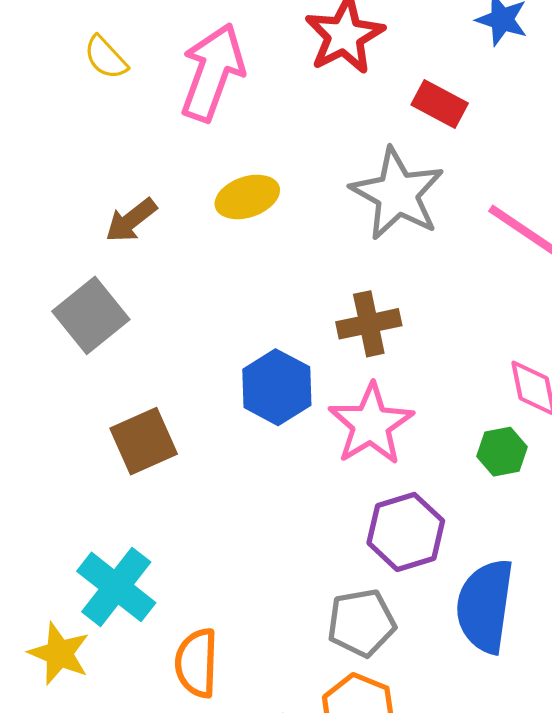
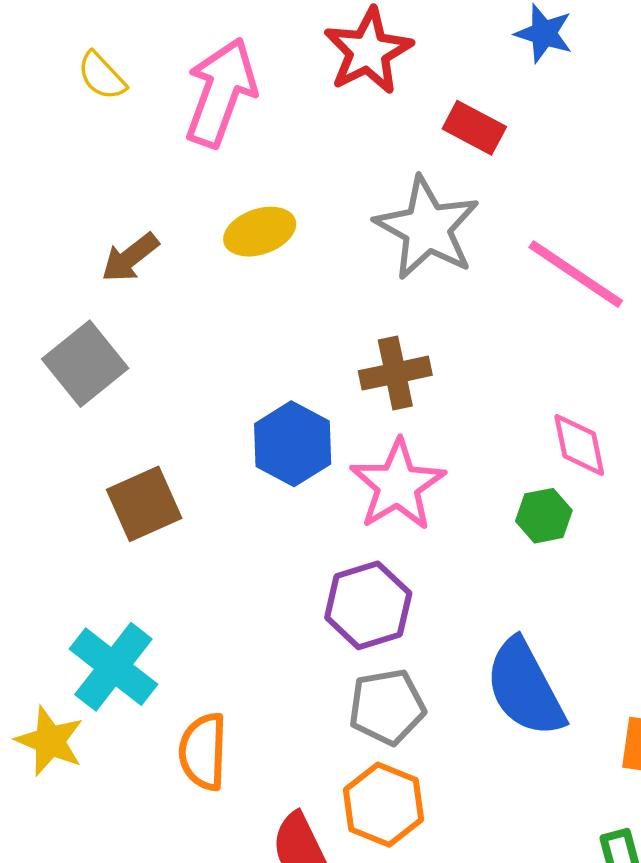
purple hexagon: (406, 532) -> (368, 605), moved
blue semicircle: (485, 606) -> (525, 688), turned -36

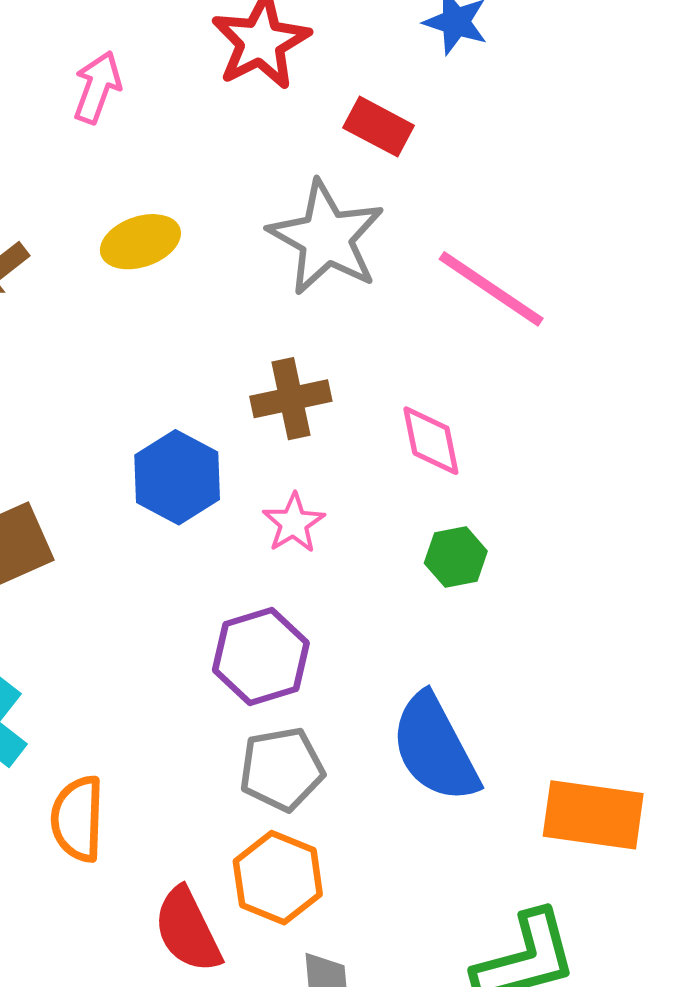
pink arrow: (221, 92) -> (97, 87), size x0.6
pink diamond: (579, 445) -> (431, 441), moved
pink star: (398, 485) -> (294, 523), size x0.6

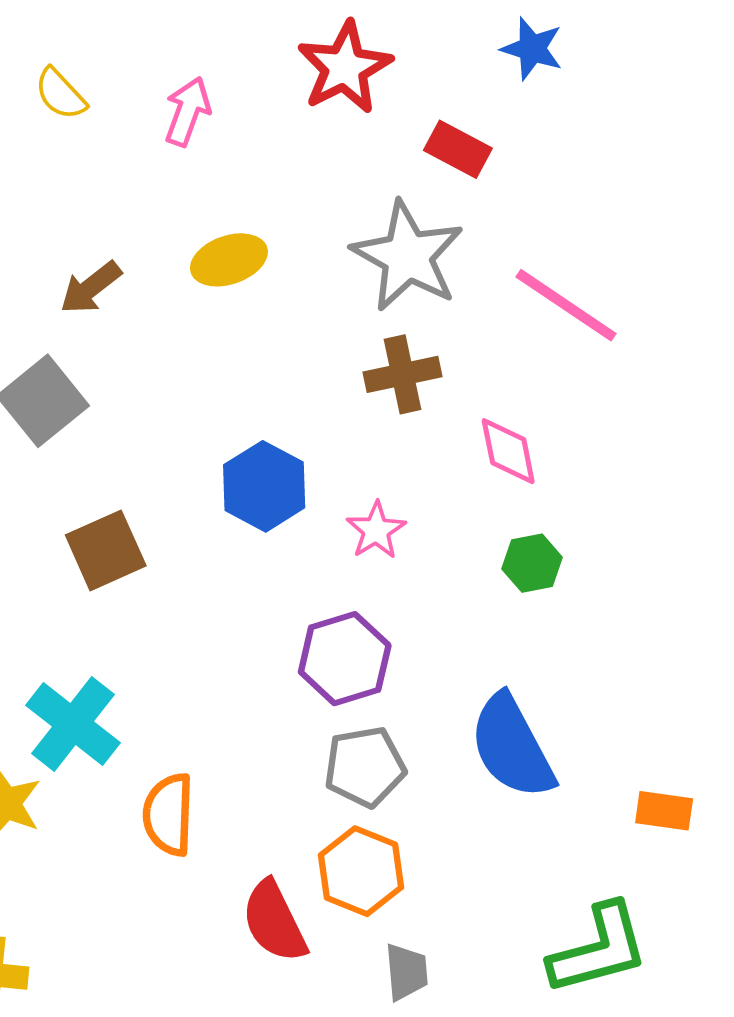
brown cross: (291, 399) -> (403, 374), moved
orange rectangle: (593, 815) -> (664, 811), size x0.6

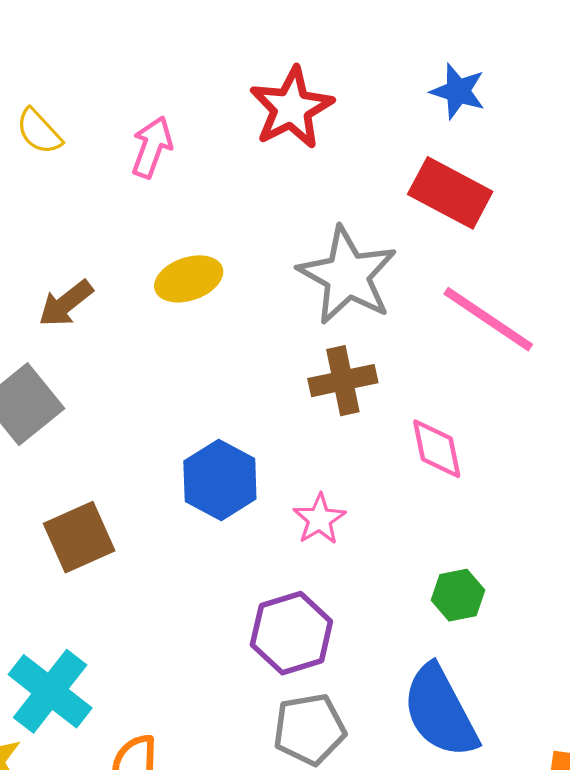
red rectangle: (458, 149) -> (450, 193), moved, size x1.4
green hexagon: (532, 563) -> (458, 595), moved

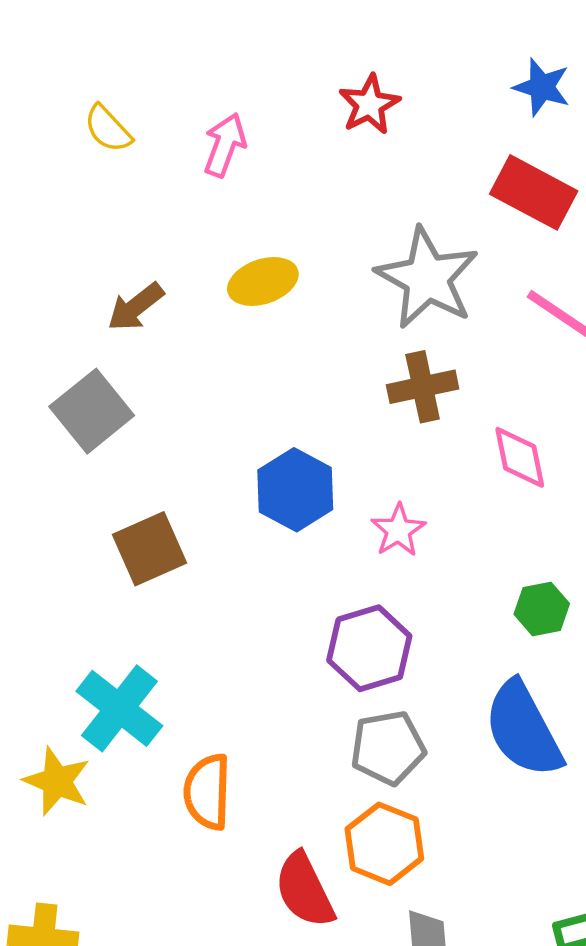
red star: (291, 108) -> (369, 104), size x0.7

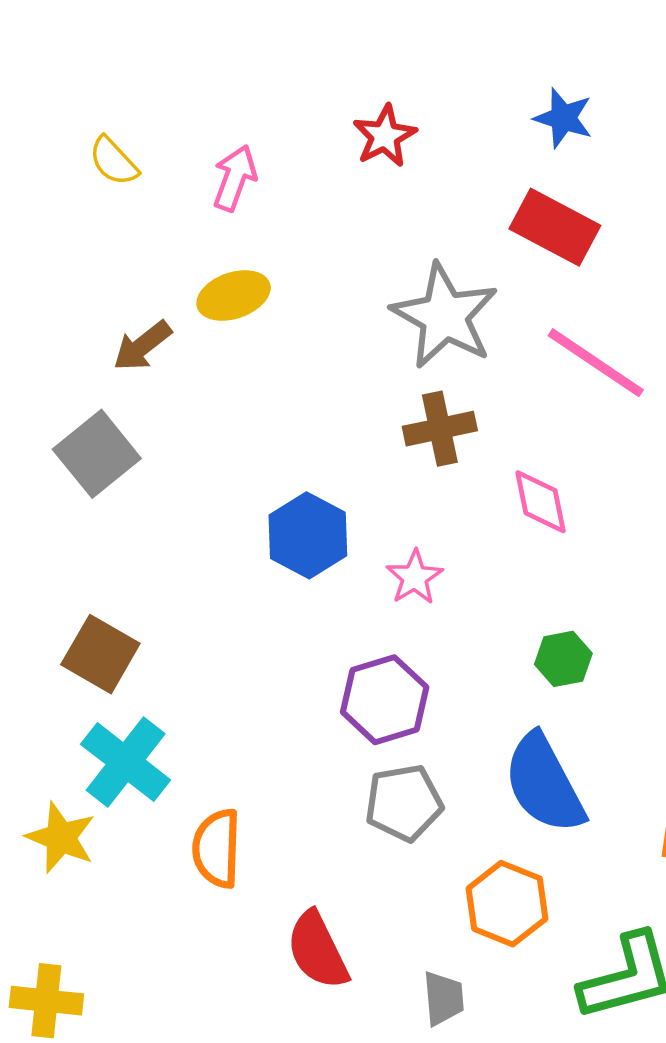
yellow ellipse: (263, 281) -> (234, 295), moved
brown square: (150, 549) -> (100, 654), moved, turned -36
orange hexagon: (384, 844) -> (507, 904), moved

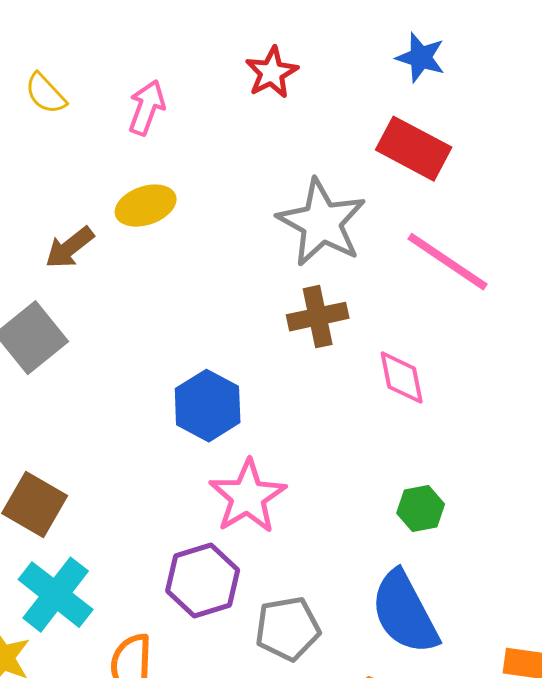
pink star: (415, 577) -> (248, 497), moved, size x1.6
purple hexagon: (385, 700) -> (203, 581), moved

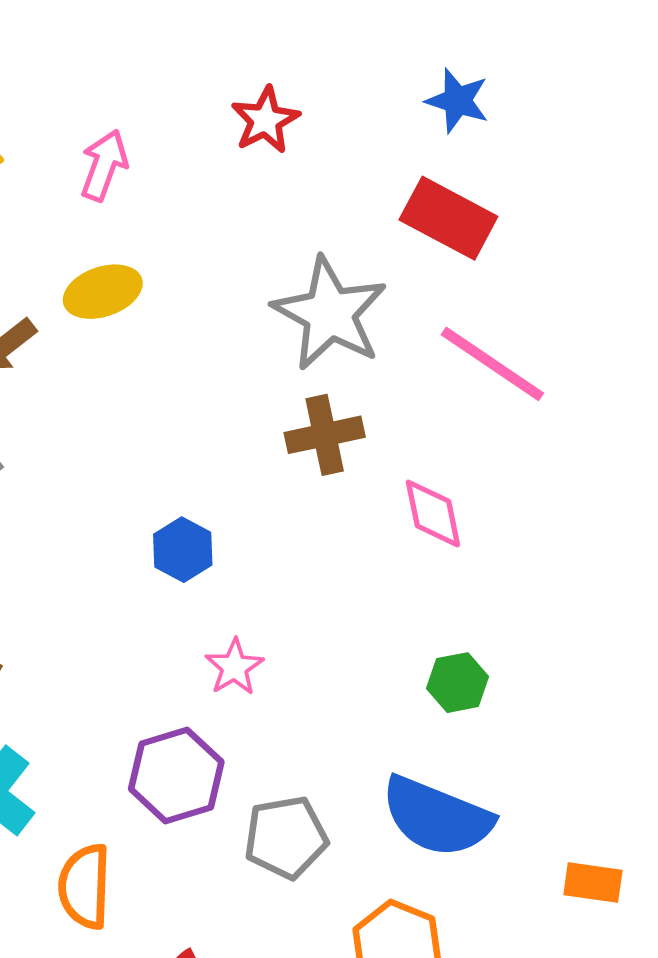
blue hexagon: (208, 406) -> (183, 550), size x0.7
pink star: (248, 497) -> (234, 667), size x0.6
blue semicircle: (405, 613) -> (437, 817), turned -40

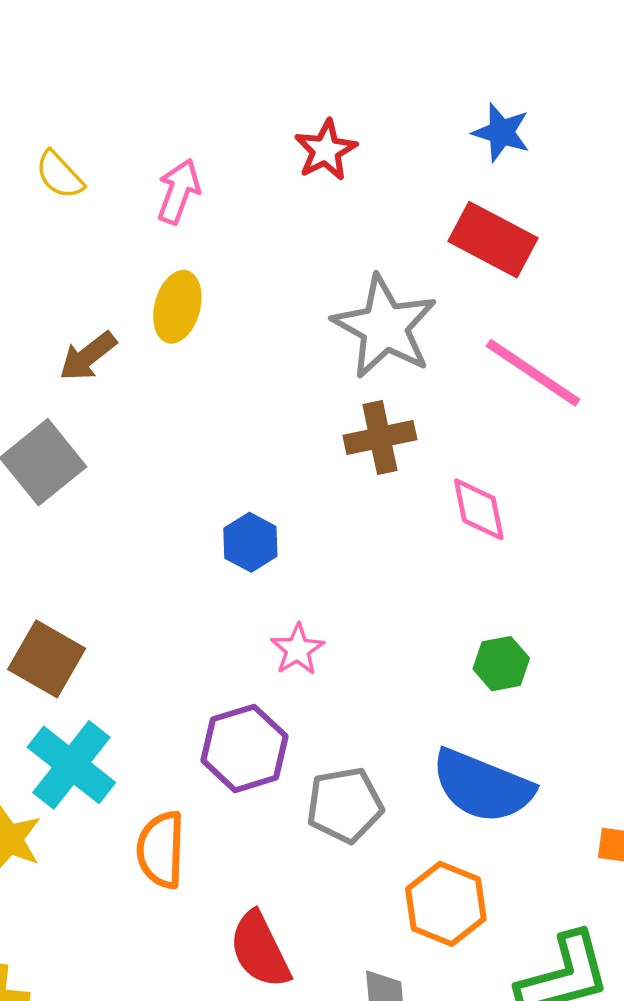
yellow ellipse: (103, 292) -> (177, 307), turned -56

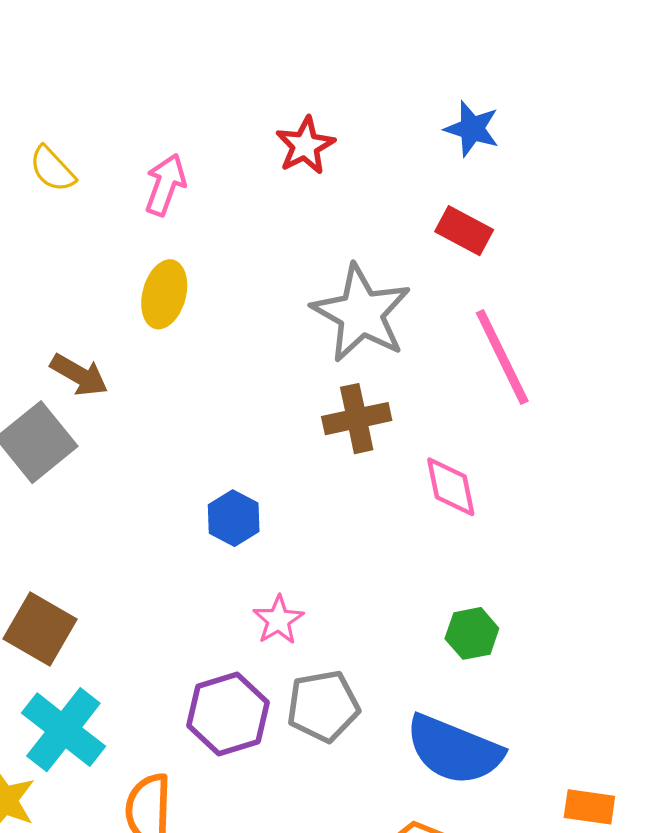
red rectangle: (493, 240) -> (464, 231), size x0.7
brown arrow: (88, 356) -> (79, 375), moved, turned -112
pink line: (533, 373) -> (502, 357), turned 30
gray pentagon: (345, 805) -> (323, 706), moved

